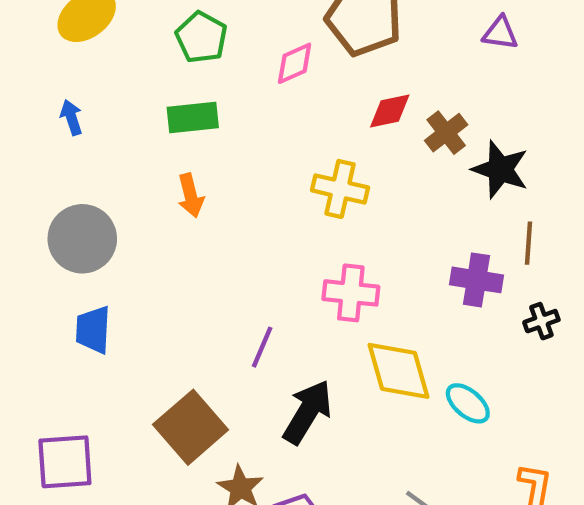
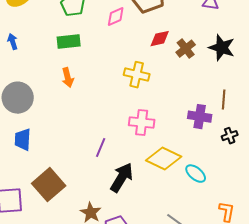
black star: (500, 169) -> (222, 48), moved
yellow diamond: (398, 371) -> (164, 159), turned -48
brown square: (191, 427) -> (49, 185), moved

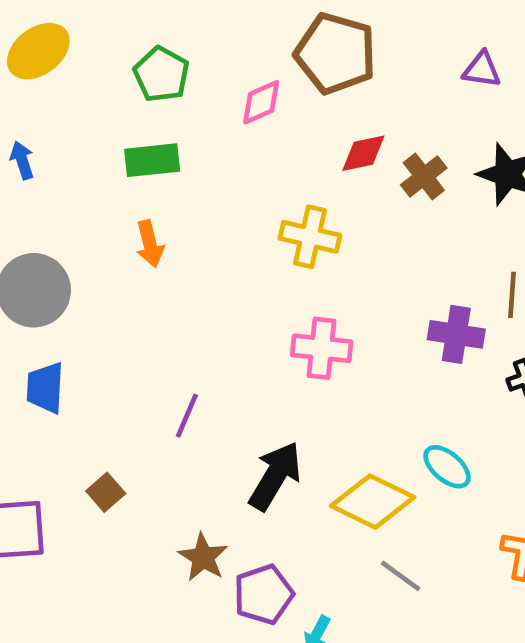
purple line: (101, 148) -> (187, 416), moved
yellow diamond: (164, 159) -> (373, 502), moved
brown square: (49, 185) -> (106, 492), size x0.5

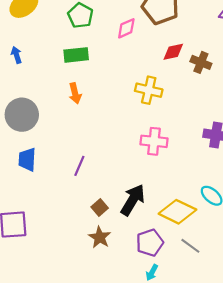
brown cross: (424, 176) -> (201, 62), turned -30
purple line: (187, 416) -> (79, 166), moved
brown square: (106, 492) -> (100, 207), moved
purple pentagon: (264, 594) -> (150, 243), moved

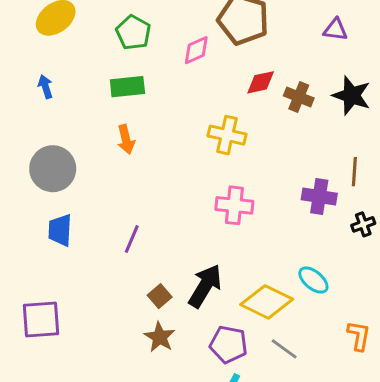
purple pentagon: (150, 243) -> (228, 344), turned 30

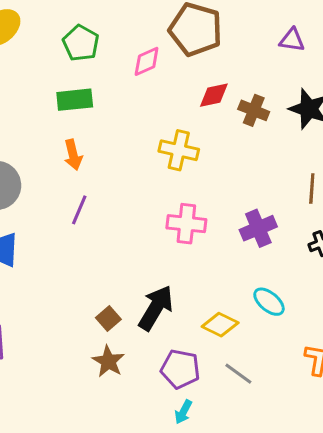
purple cross: (319, 197) -> (258, 228), moved, turned -32
purple line: (132, 239) -> (79, 210), moved
yellow diamond: (267, 302) -> (220, 325), size x0.7

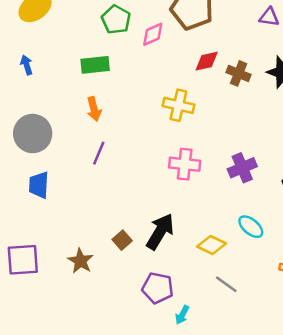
green pentagon: (81, 43) -> (116, 20), moved
brown star: (108, 361) -> (80, 261), moved
purple pentagon: (180, 369) -> (158, 288), moved

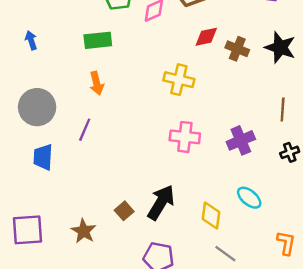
purple line: (99, 153) -> (85, 130), moved
yellow diamond: (212, 245) -> (211, 216), turned 72

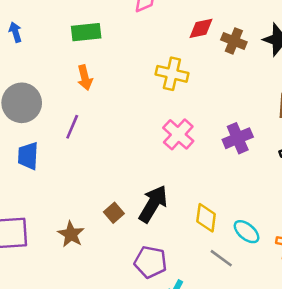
pink cross: (185, 137) -> (178, 134), turned 36
cyan ellipse: (249, 198) -> (247, 232), moved

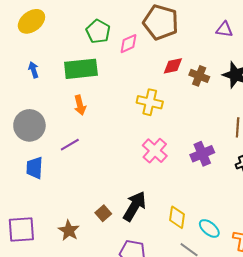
blue arrow: (15, 32) -> (33, 70), moved
green rectangle: (86, 32) -> (81, 69), size x1.4
purple line: (72, 127) -> (70, 145), turned 36

